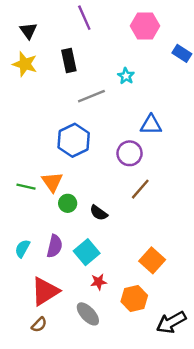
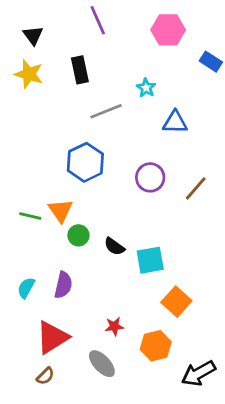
blue triangle: (151, 125) -> (175, 122), moved
brown line: (140, 189) -> (196, 188), moved
cyan square: (87, 252) -> (150, 260), moved, turned 30

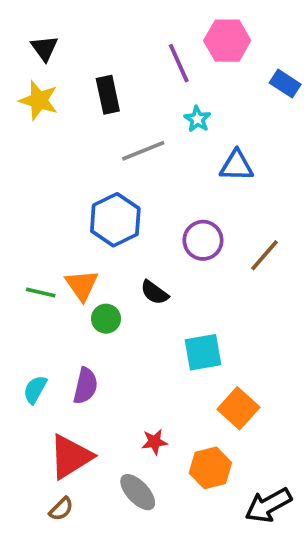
purple line: (98, 20) -> (179, 63), moved
black semicircle: (114, 246) -> (154, 293), moved

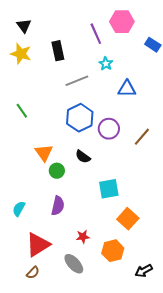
blue hexagon: (115, 220) -> (80, 118), moved
green line: (41, 293) -> (22, 111), moved, turned 42
purple semicircle: (85, 386) -> (58, 206), moved
black arrow: (268, 505) -> (144, 271), size x0.7

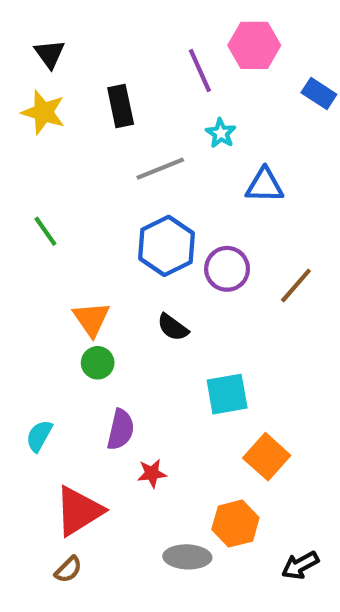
green circle: (57, 171) -> (98, 363), moved
red star: (83, 237) -> (152, 473), moved
gray ellipse: (74, 264) -> (187, 557), moved, turned -45

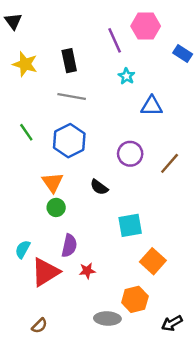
black triangle: (50, 54) -> (13, 21), moved
gray line: (160, 169) -> (72, 96), moved, turned 32
blue hexagon: (167, 246) -> (69, 141), moved
red triangle: (79, 511) -> (45, 272), moved

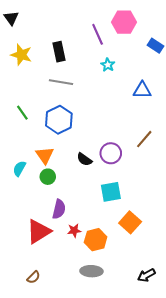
blue triangle: (152, 106) -> (142, 90), moved
purple circle: (130, 154) -> (111, 153), moved
cyan semicircle: (23, 249) -> (19, 169), moved
orange hexagon: (135, 299) -> (96, 240), moved

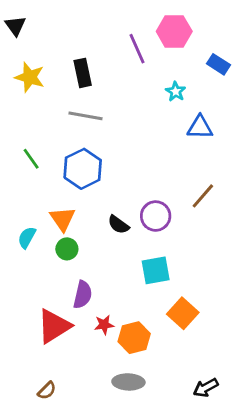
cyan star: (108, 65) -> (176, 92), moved

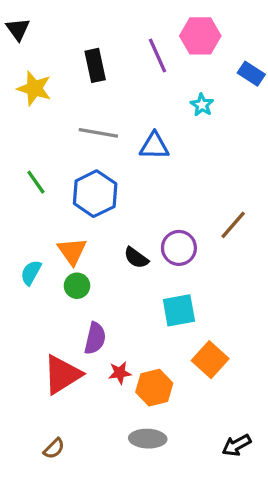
black rectangle: (83, 73) -> (95, 65), moved
blue triangle: (200, 127) -> (154, 146), moved

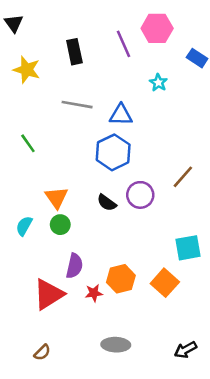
blue hexagon: (95, 194) -> (113, 152), moved
cyan semicircle: (31, 273) -> (24, 226), moved
cyan square: (179, 310) -> (188, 248), moved
orange hexagon: (154, 388) -> (121, 279), moved

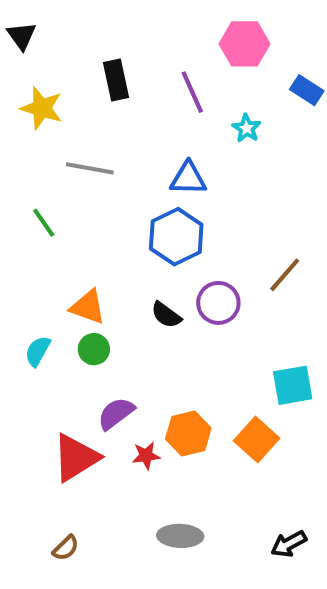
purple line: (123, 44) -> (192, 92), moved
gray line: (77, 105) -> (90, 168), moved
orange triangle: (56, 198) -> (88, 307), turned -35
purple semicircle: (74, 266) -> (116, 413), turned -140

